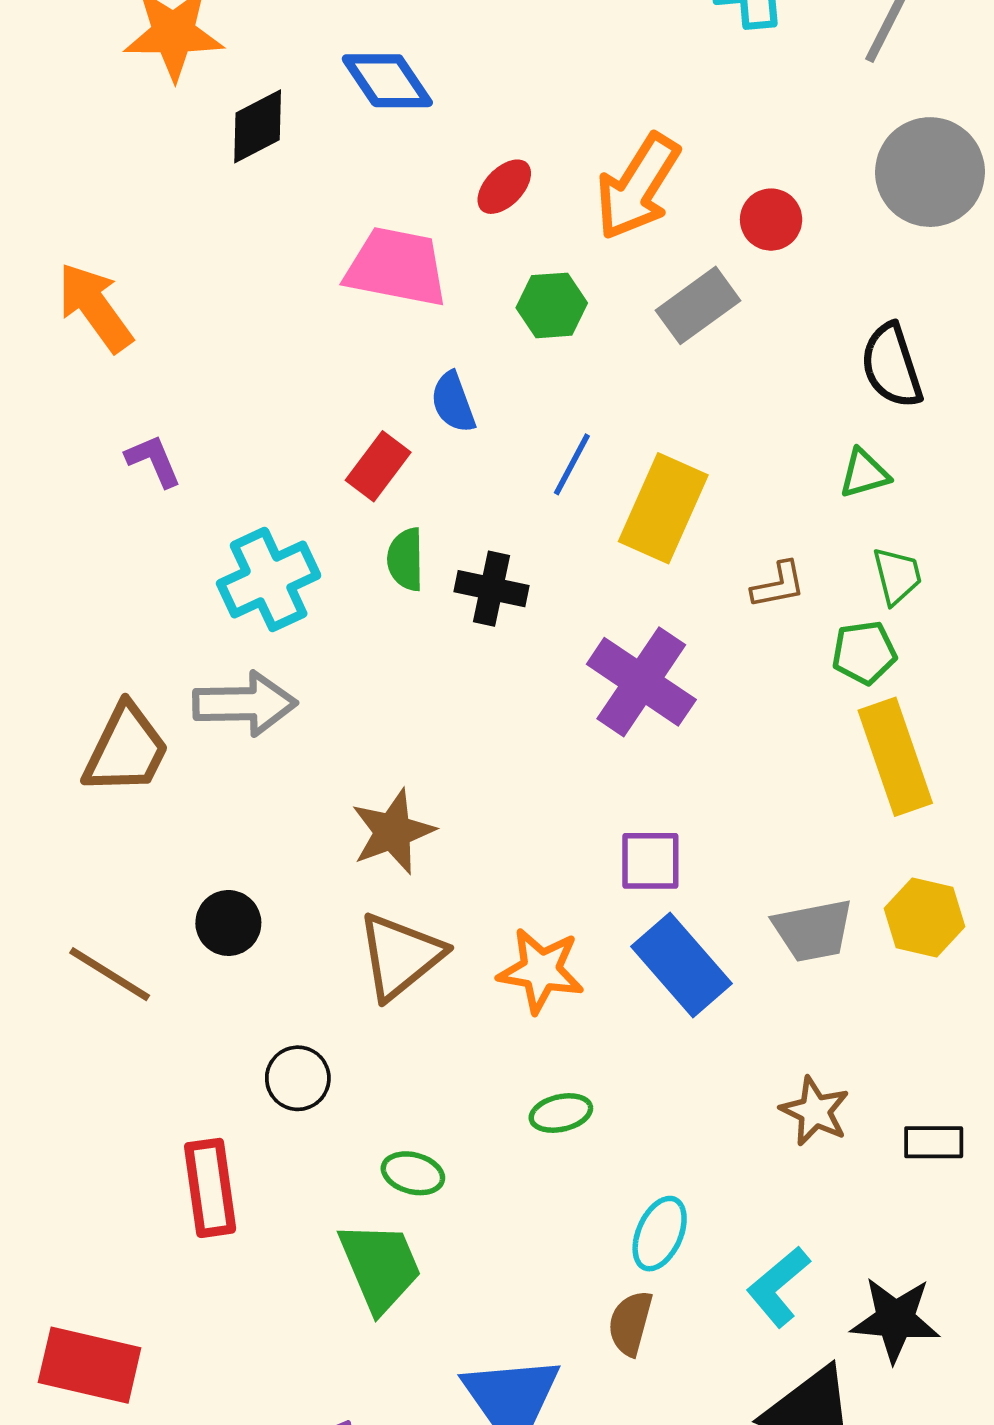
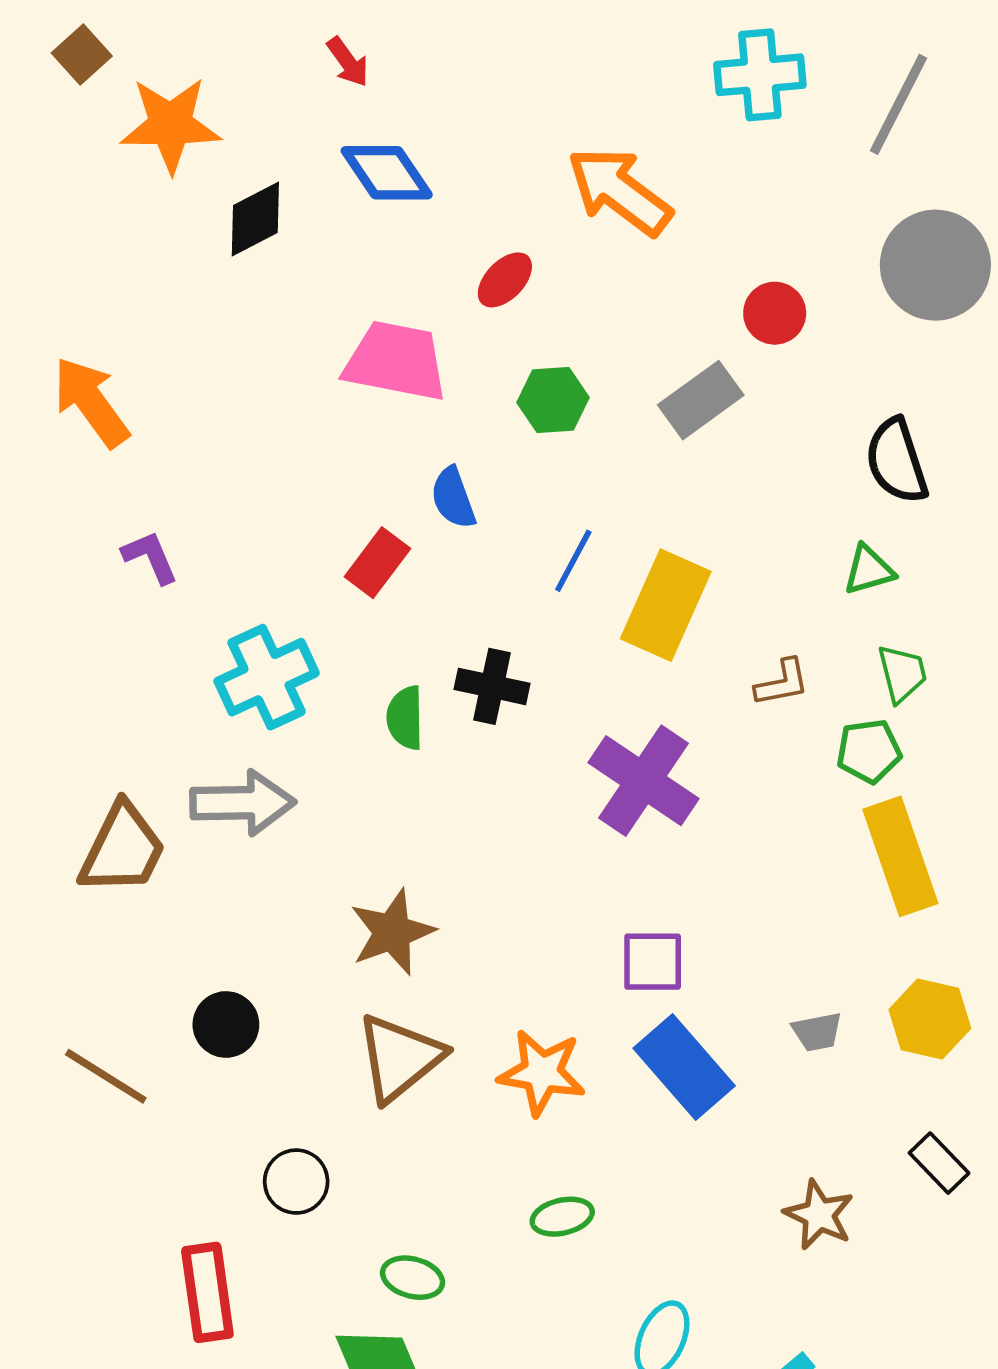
orange arrow: (638, 187) -> (619, 191), moved, turned 95
green semicircle: (406, 559) -> (405, 718), moved
gray trapezoid: (813, 930) -> (817, 1032), size x0.6
black rectangle: (934, 1142) -> (939, 1163), moved, turned 46

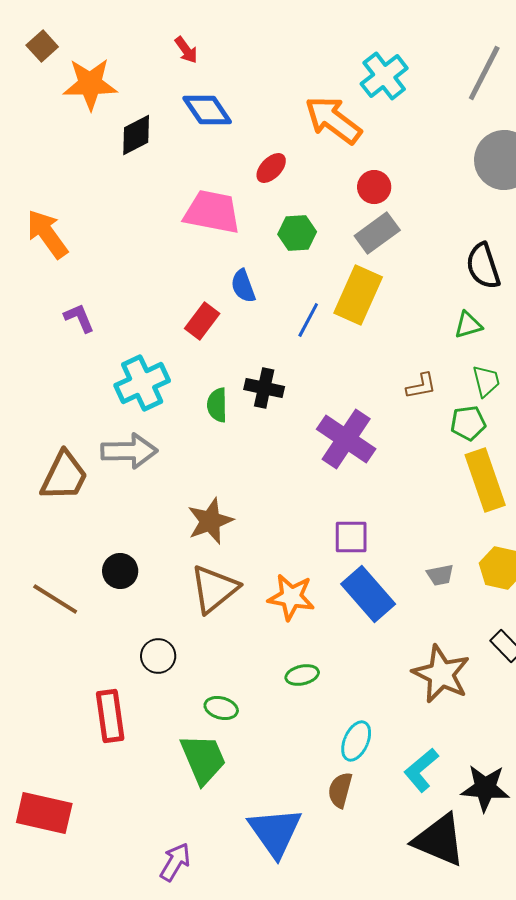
cyan cross: (760, 75) -> (384, 76), moved, turned -33
red circle: (775, 313) -> (374, 187), moved
yellow rectangle: (666, 605) -> (358, 295), moved
brown star: (819, 1215) -> (441, 674), size x1.5

